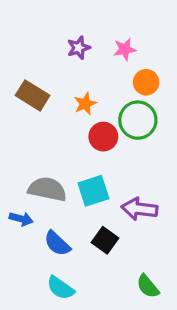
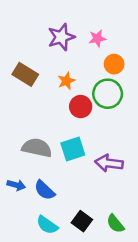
purple star: (79, 48) -> (61, 37), size x1.5
blue arrow: (21, 219) -> (16, 185), moved
black square: (105, 240) -> (82, 221), moved

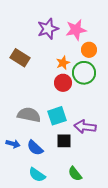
pink star: (97, 38) -> (76, 30), size x1.5
orange star: (66, 81) -> (63, 63), moved
black square: (82, 221) -> (64, 141), moved, turned -35
green semicircle: (115, 224) -> (75, 174), moved

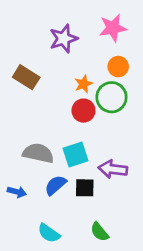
pink star: (76, 30) -> (113, 28), moved
blue semicircle: (35, 148) -> (56, 185), moved, turned 96

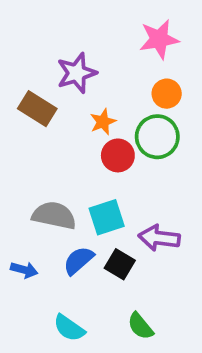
purple star: (64, 39) -> (77, 73), moved
orange star: (83, 84) -> (103, 122), moved
black square: (85, 188) -> (120, 264), turned 30

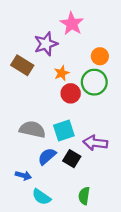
pink star: (159, 39) -> (72, 24), moved, turned -30
blue arrow: (24, 270) -> (23, 176), moved
green semicircle: (140, 326) -> (84, 196), turned 48

